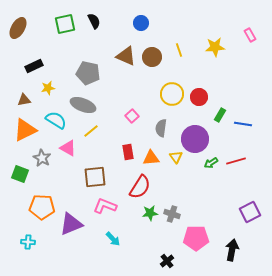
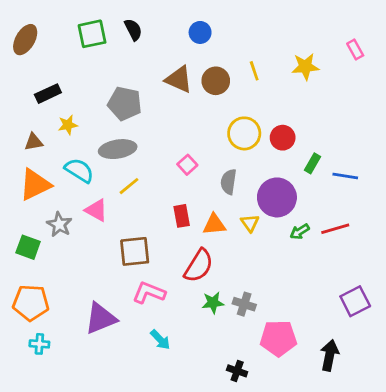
gray ellipse: (83, 105) -> (118, 149), turned -30
orange pentagon: (42, 207) -> (31, 303), moved
black cross: (167, 261) -> (237, 371), turned -32

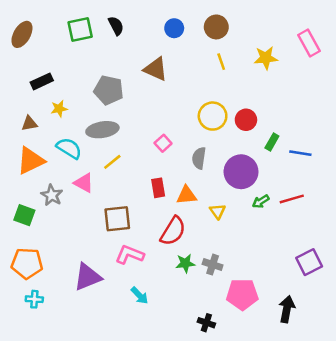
pink rectangle: (355, 50) -> (309, 43), size x1.5
brown circle: (216, 81) -> (216, 27), moved
yellow triangle: (250, 223) -> (217, 211), moved

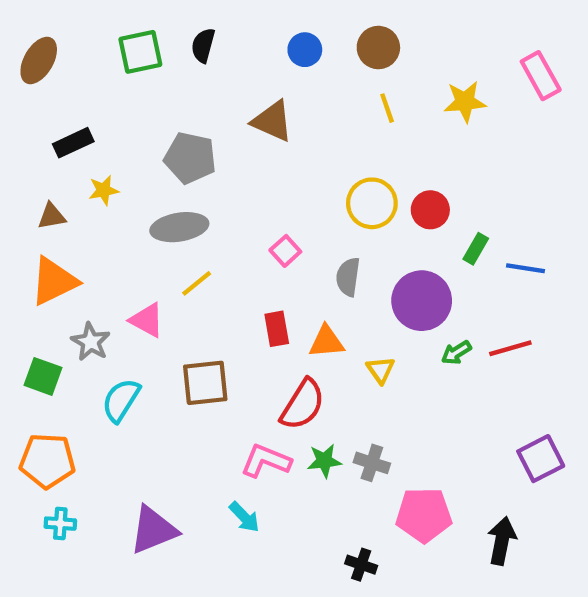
black semicircle: (116, 26) -> (203, 45), turned -138
cyan semicircle: (69, 148) -> (121, 400), moved, turned -90
pink L-shape: (130, 255) -> (266, 461), moved
purple triangle: (88, 277) -> (153, 530), moved

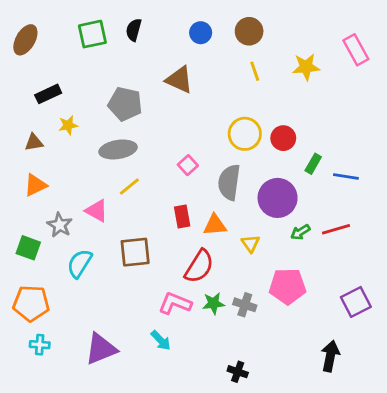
gray semicircle: (348, 277) -> (229, 182), size x1.4
orange triangle: (54, 281) -> (35, 185), size x0.7
pink pentagon: (424, 515) -> (288, 286), moved

